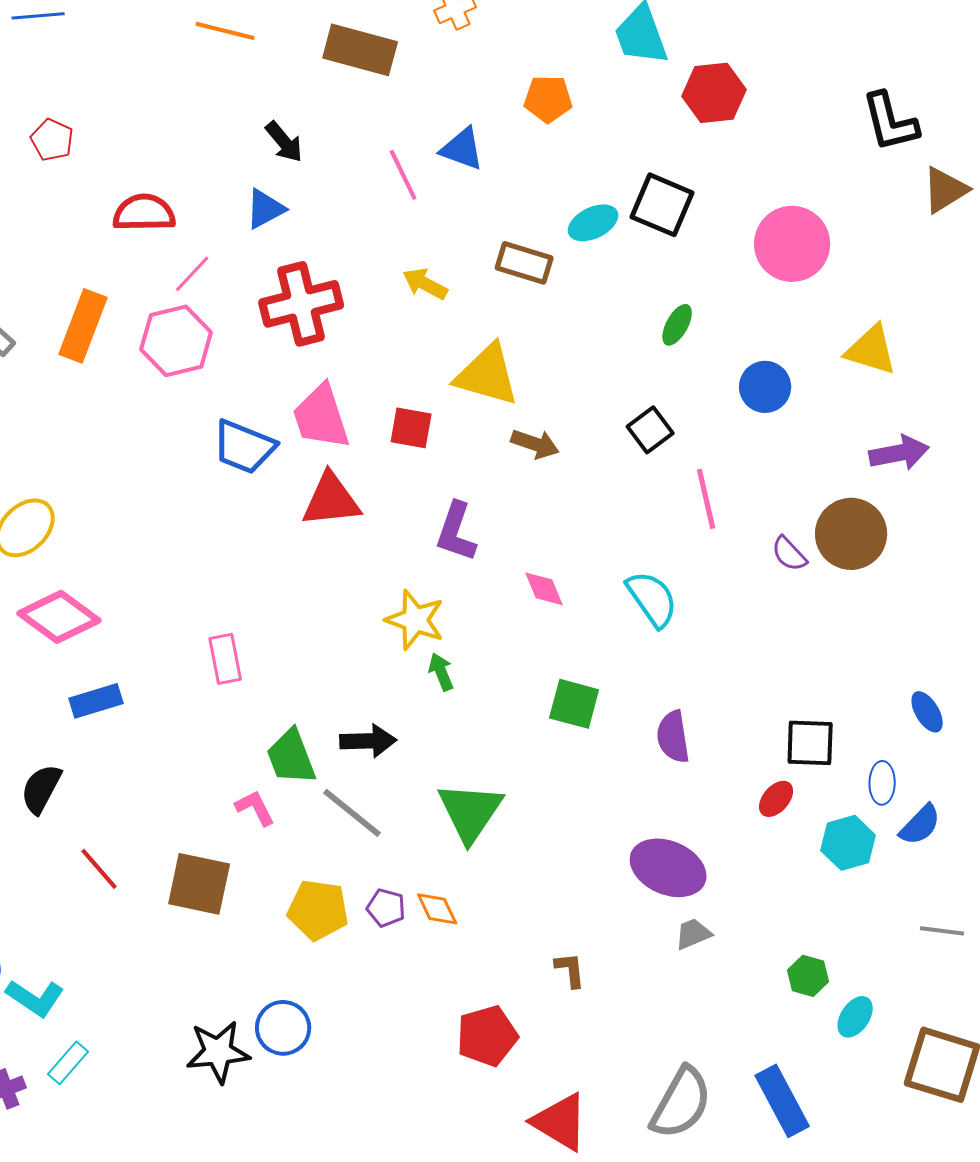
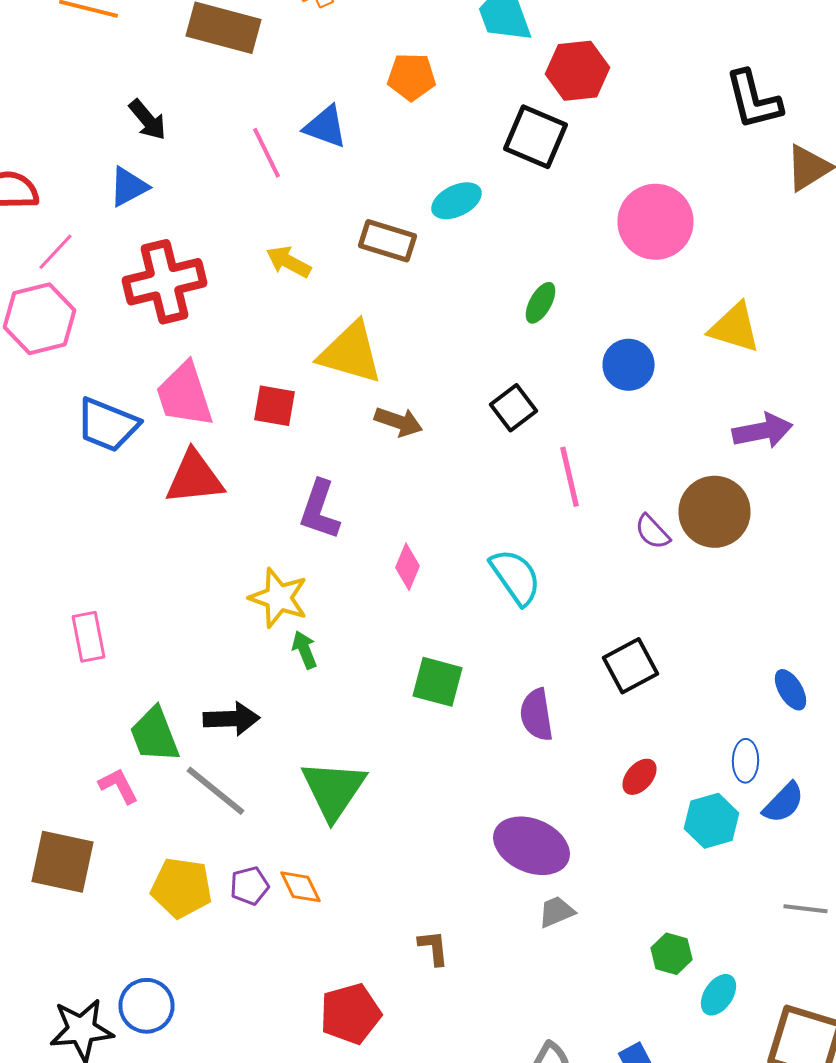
black square: (662, 205) -> (536, 137), moved
pink diamond: (544, 589) -> (408, 567), turned 45
black square: (810, 743) -> (630, 666), moved, turned -30
purple pentagon: (386, 908) -> (250, 886), turned -30

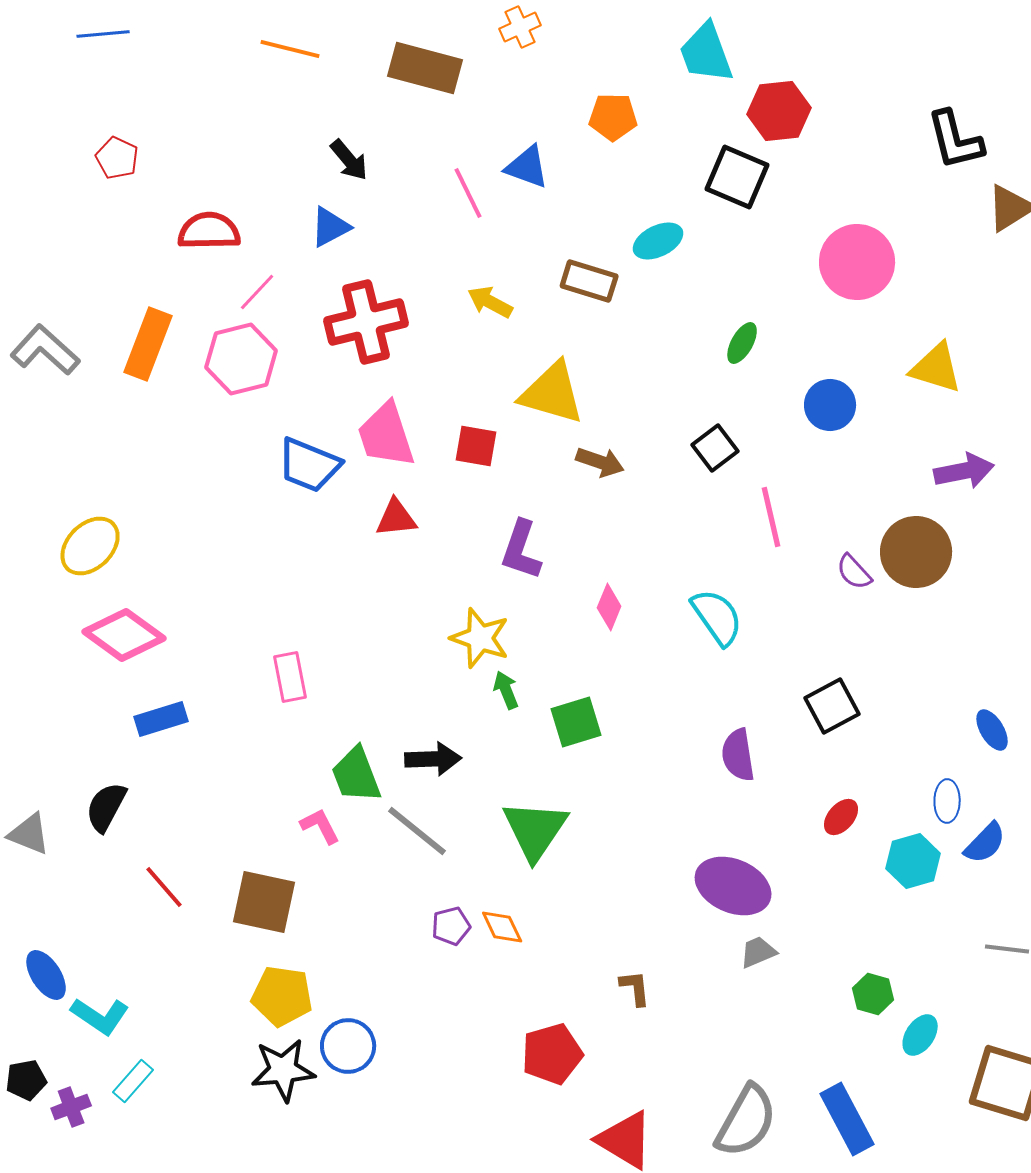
red triangle: (194, 478) -> (396, 518), size x0.7
green square: (438, 682) -> (576, 722), moved, turned -32
yellow pentagon: (182, 888) -> (282, 996), moved

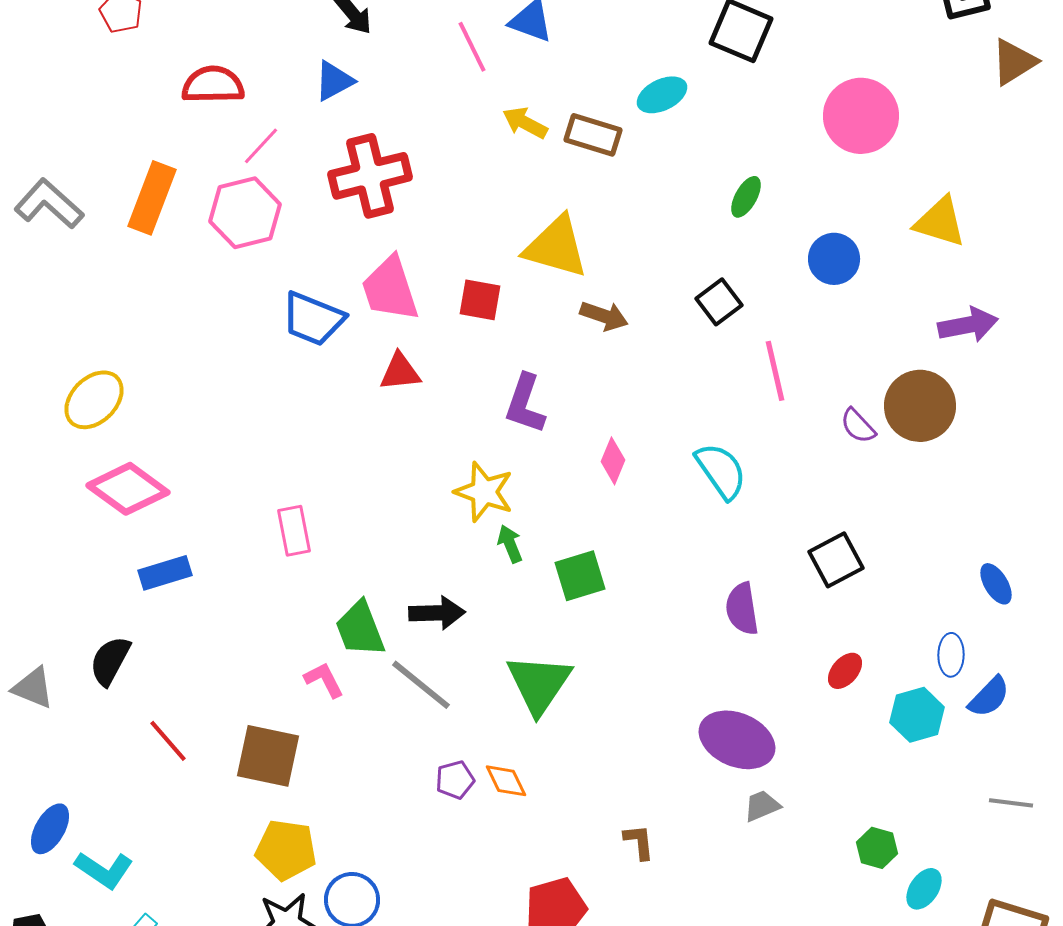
yellow arrow: (490, 302) -> (525, 123), moved
blue ellipse: (46, 975) -> (50, 829), turned 63

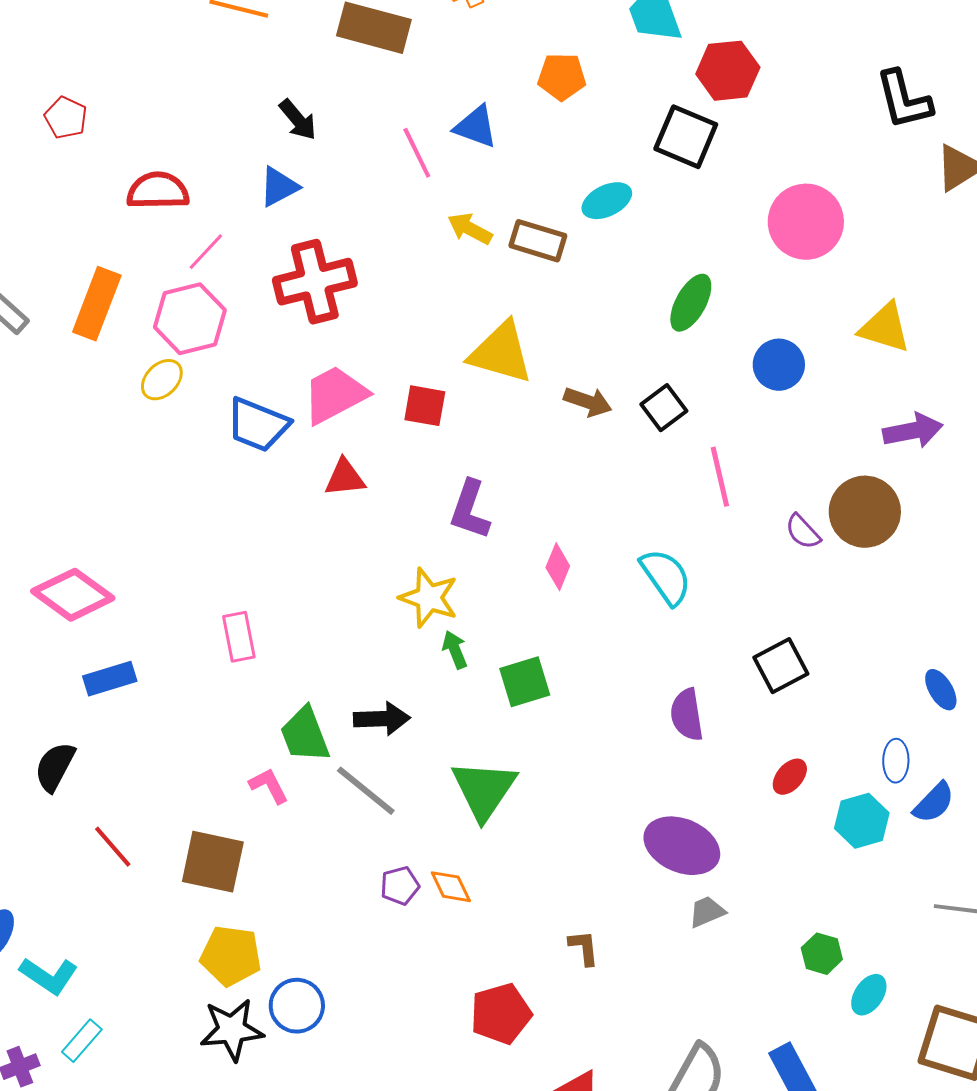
green ellipse: (746, 197) -> (691, 303), size x1.4
pink trapezoid: (390, 289) -> (335, 395), turned 80
brown arrow: (604, 316) -> (588, 402), moved
yellow ellipse: (94, 400) -> (162, 380), moved, size x0.7

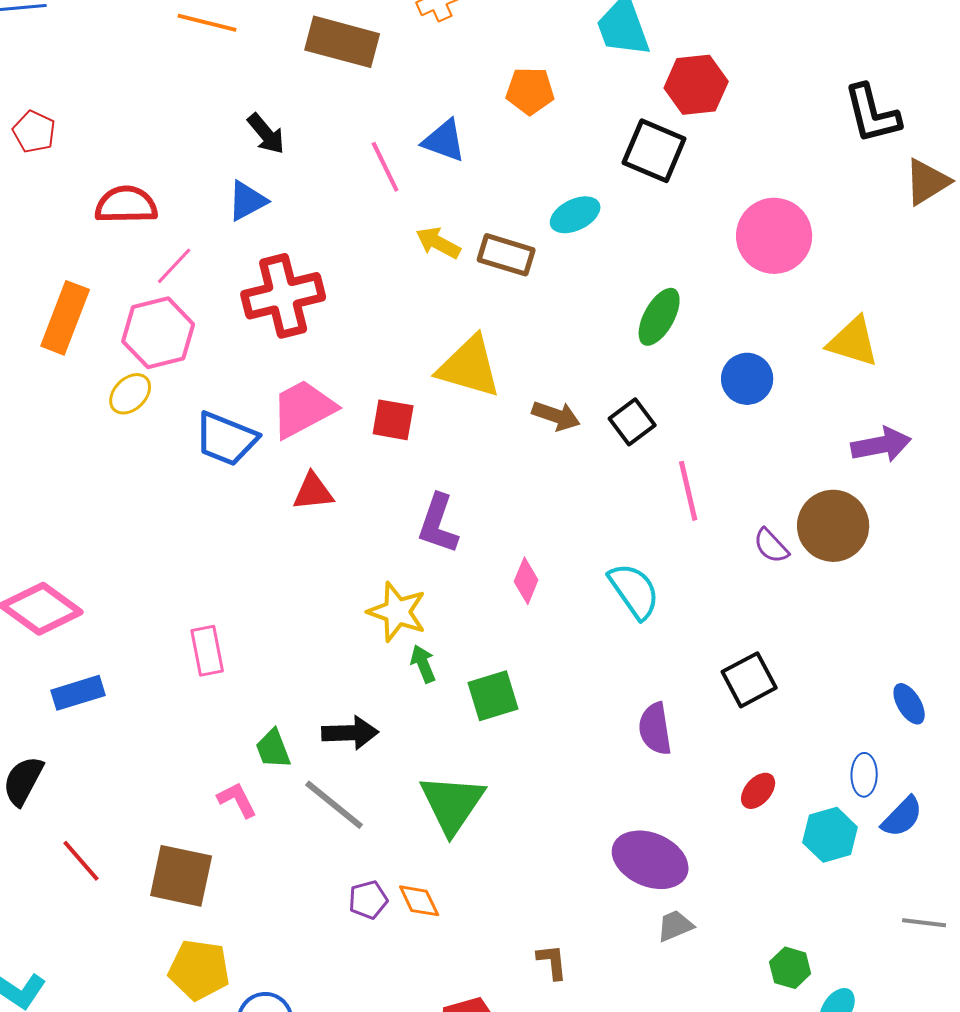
green trapezoid: (305, 735) -> (273, 749), size x0.7

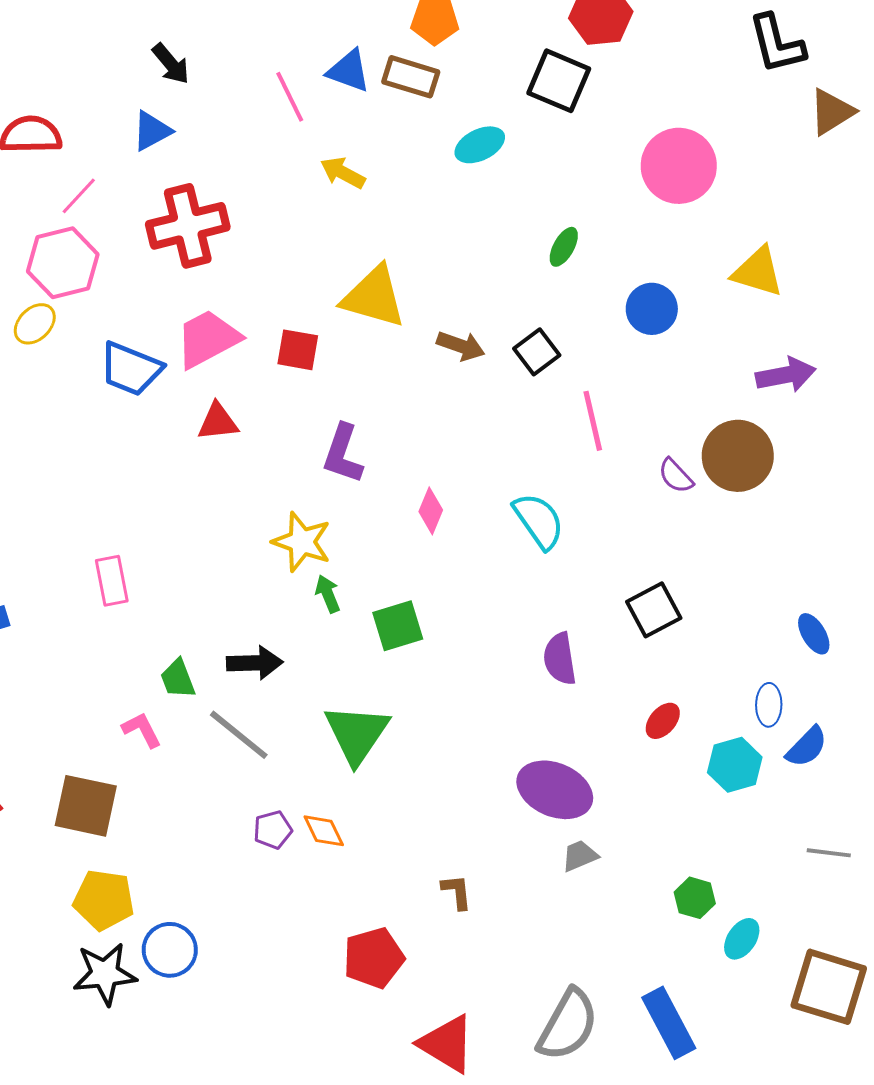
brown rectangle: (506, 255) -> (411, 77), moved
green ellipse: (659, 317) -> (564, 247), size x0.7

